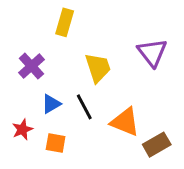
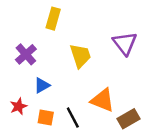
black line: (84, 107) -> (73, 118), moved

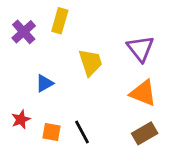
purple cross: (26, 54) -> (24, 32), moved
blue triangle: (42, 85) -> (44, 83), moved
orange triangle: (103, 100) -> (143, 93), moved

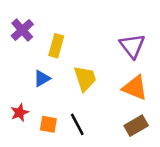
yellow rectangle: (60, 21) -> (56, 46), moved
yellow trapezoid: (90, 62) -> (85, 78), moved

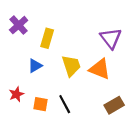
orange triangle: (135, 88) -> (100, 69), moved

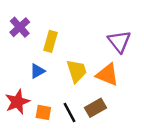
red star: (16, 94) -> (17, 102), size x1.5
brown rectangle: (114, 105) -> (96, 108), moved

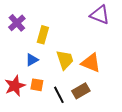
purple triangle: (119, 41) -> (100, 15), moved, turned -30
orange square: (43, 112) -> (37, 85), moved

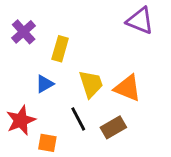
orange square: (37, 85) -> (47, 143), moved
black line: (59, 95) -> (78, 119), moved

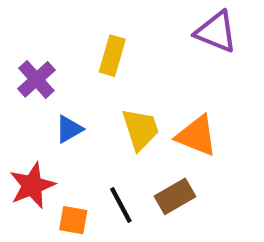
purple cross: (24, 32) -> (36, 79), moved
yellow rectangle: (60, 49) -> (112, 56), moved
black line: (78, 119) -> (121, 205), moved

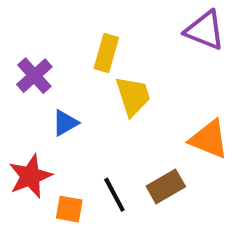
yellow trapezoid: (140, 129) -> (133, 96), moved
orange triangle: (197, 136) -> (209, 139), moved

